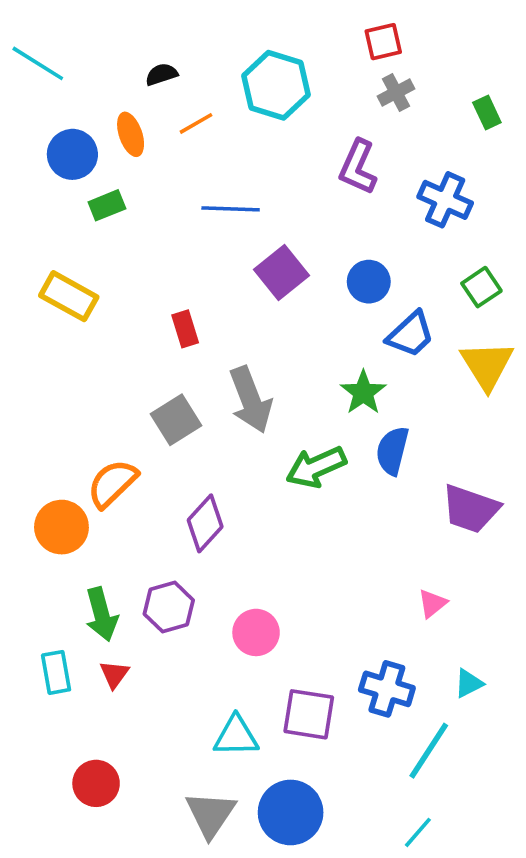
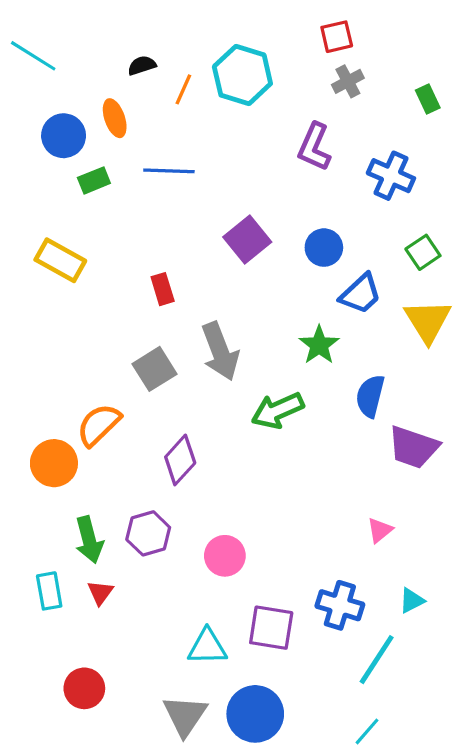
orange line: (196, 123) -> (183, 89), moved, turned -36
blue line: (231, 209) -> (169, 171), moved
blue semicircle: (392, 451) -> (370, 396), moved

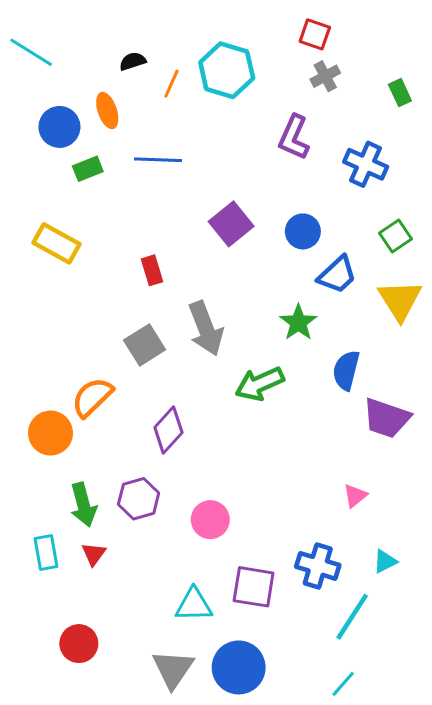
red square: (337, 37) -> (315, 34), turned 32

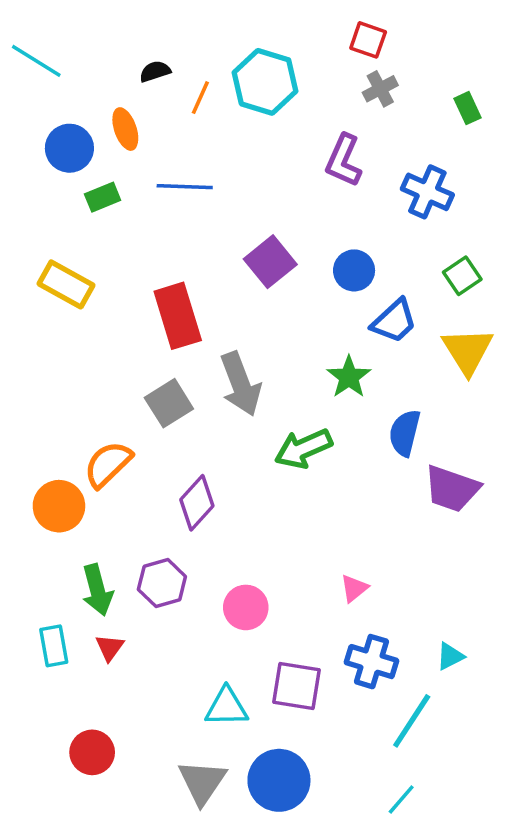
red rectangle: (152, 270) -> (178, 316), size x1.8
pink triangle: (355, 496) -> (354, 588), moved

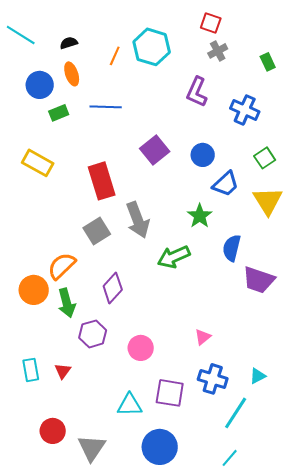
black semicircle: (155, 71) -> (69, 43), moved
green arrow: (97, 590) -> (67, 303), moved
gray triangle: (202, 782) -> (92, 448), moved

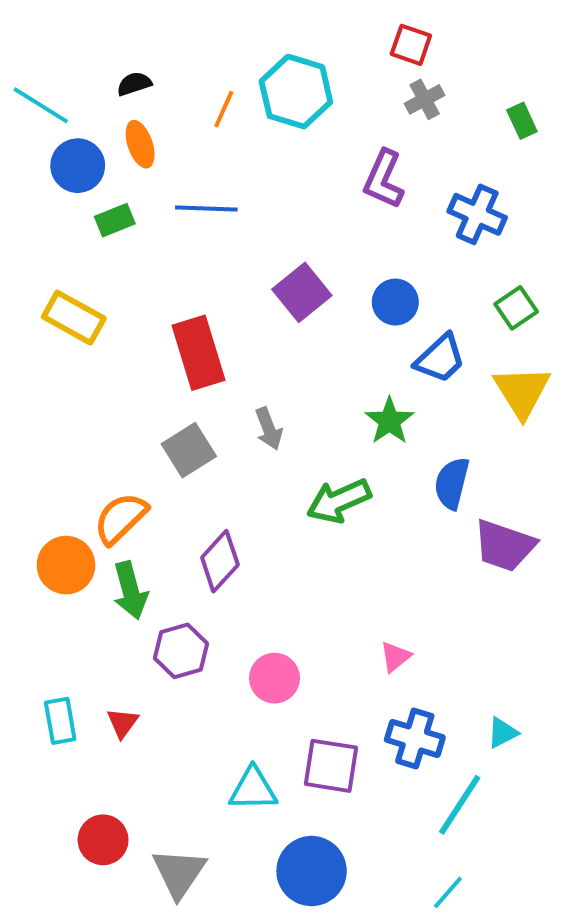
cyan line: (21, 35) -> (41, 105), moved
gray arrow: (138, 220) -> (269, 429), size x0.6

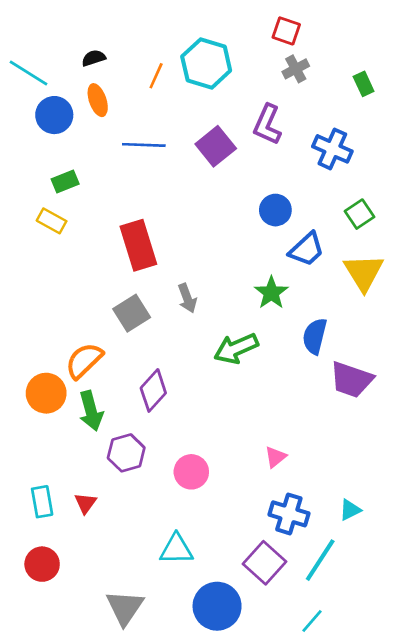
green rectangle: (115, 220) -> (65, 182), moved
purple square: (302, 292) -> (216, 146), moved
yellow rectangle: (74, 318) -> (52, 221), size x0.7
purple square: (331, 766) -> (265, 563), moved, turned 33
red circle: (103, 840) -> (42, 564), moved

